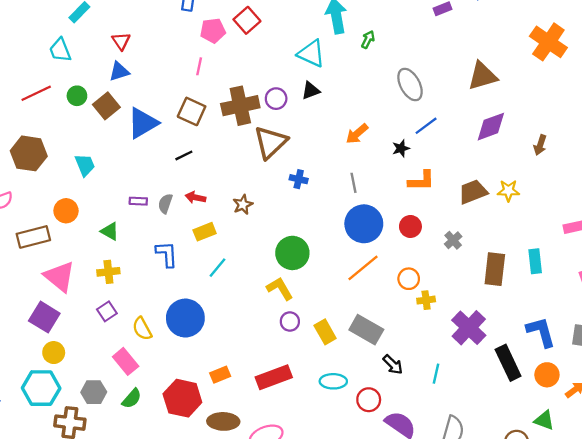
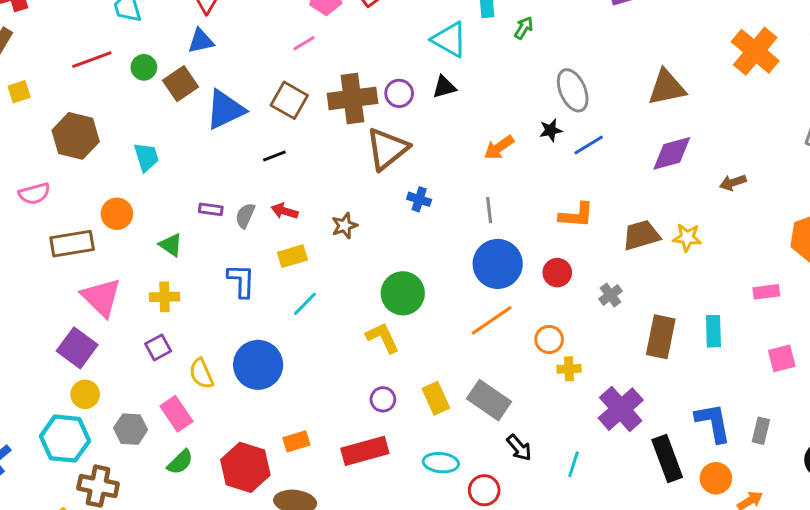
pink line: (199, 66) -> (304, 43), turned 42
brown arrow: (540, 145) -> (733, 183), turned 48
black star: (401, 148) -> (551, 130), moved
purple circle: (290, 322) -> (383, 399), moved
gray hexagon: (94, 392) -> (131, 429), moved

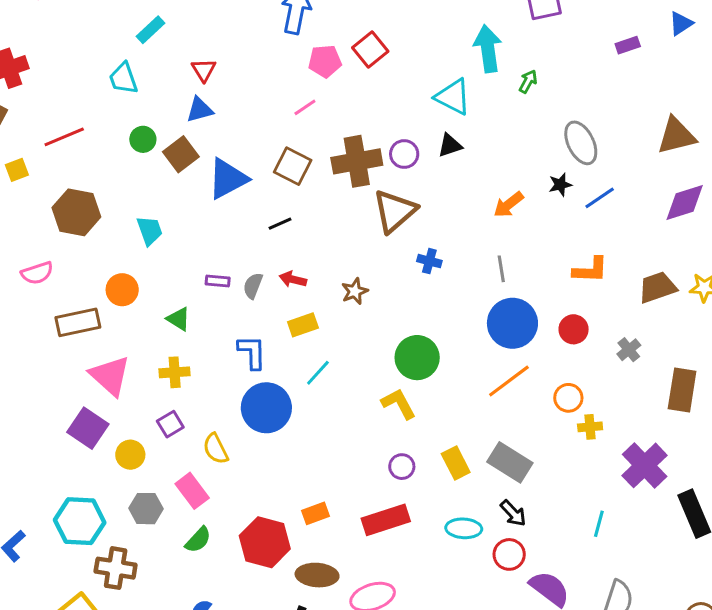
red line: (92, 60) -> (64, 137), moved
blue circle: (258, 365) -> (266, 408), moved
yellow circle: (85, 394) -> (130, 455), moved
black arrow: (519, 448) -> (513, 513), moved

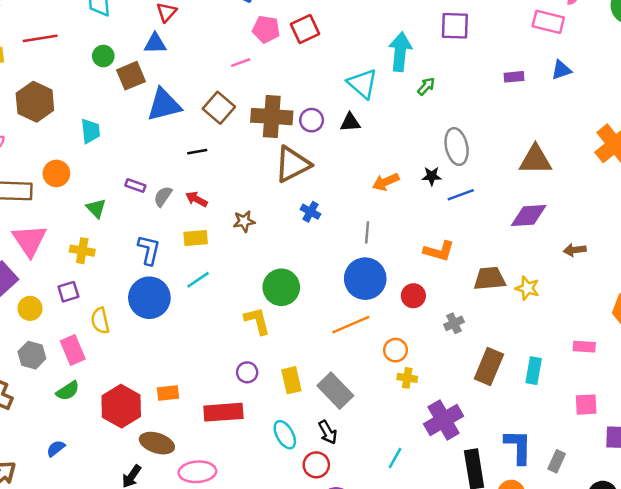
cyan ellipse: (464, 528) -> (285, 435), turned 44

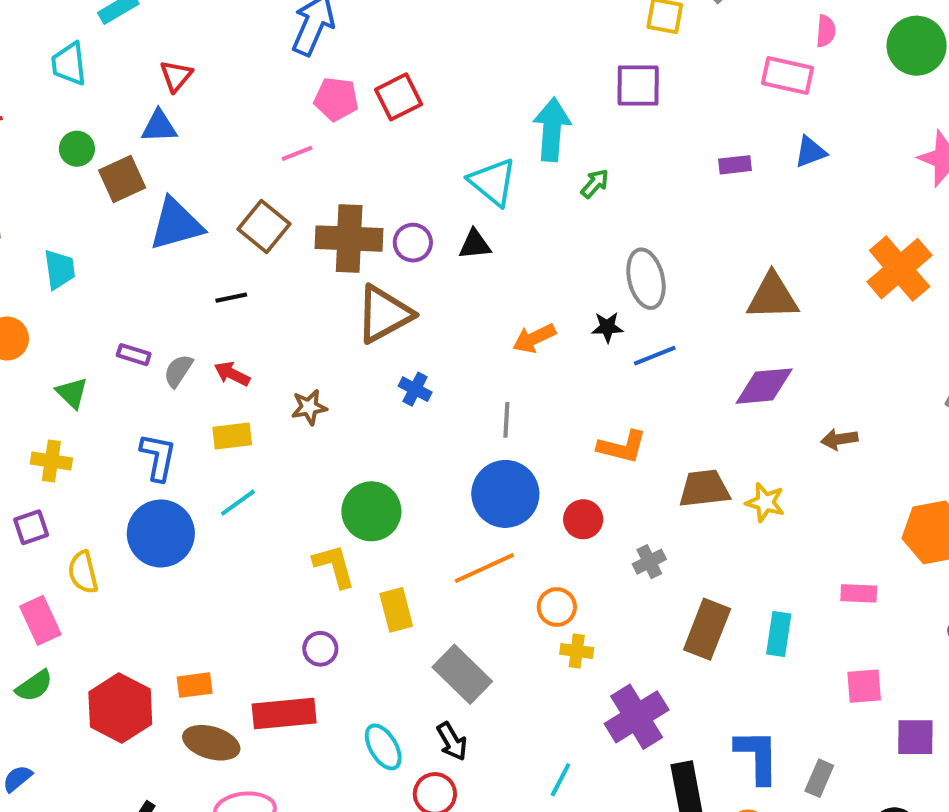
yellow rectangle: (291, 380) -> (396, 610), moved
brown ellipse: (157, 443) -> (211, 743), moved

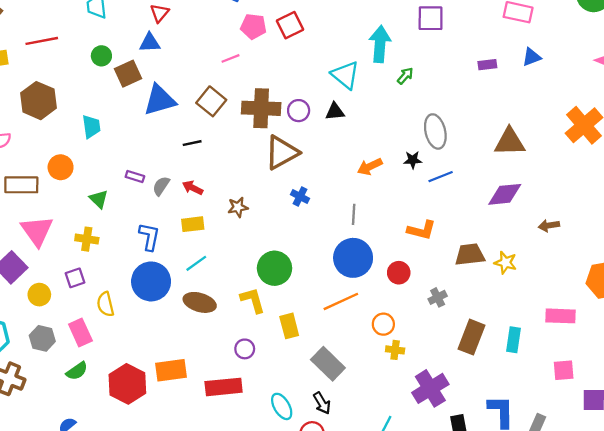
pink rectangle: (859, 593) -> (560, 316), size x1.4
orange rectangle: (195, 685) -> (171, 370), size x1.5
brown ellipse: (211, 743) -> (200, 302), moved

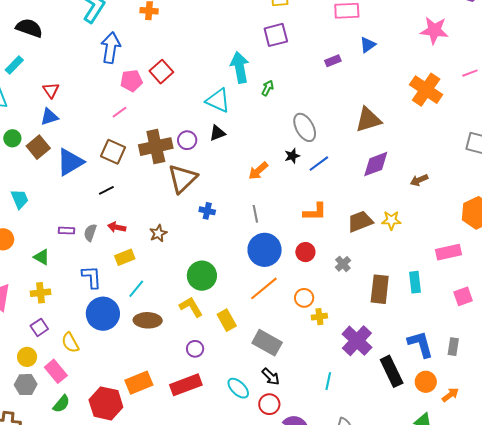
yellow circle: (39, 295) -> (27, 357), moved

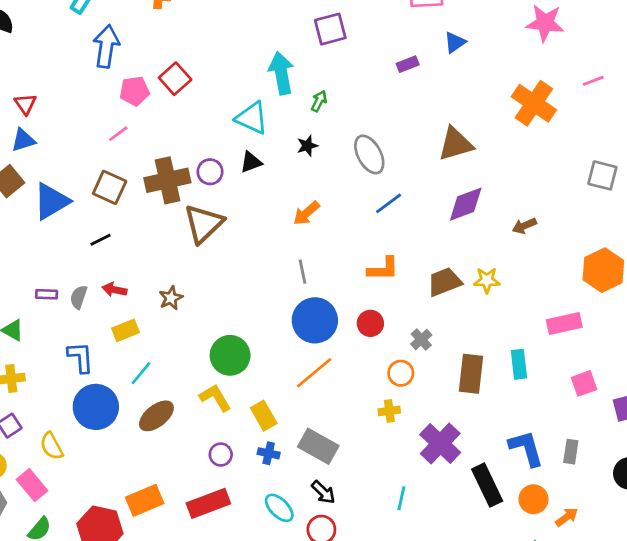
black star: (292, 156) -> (307, 146), moved
blue cross: (207, 211) -> (269, 453), moved
orange circle: (304, 298) -> (401, 373), moved
brown ellipse: (148, 320) -> (156, 416), turned -40

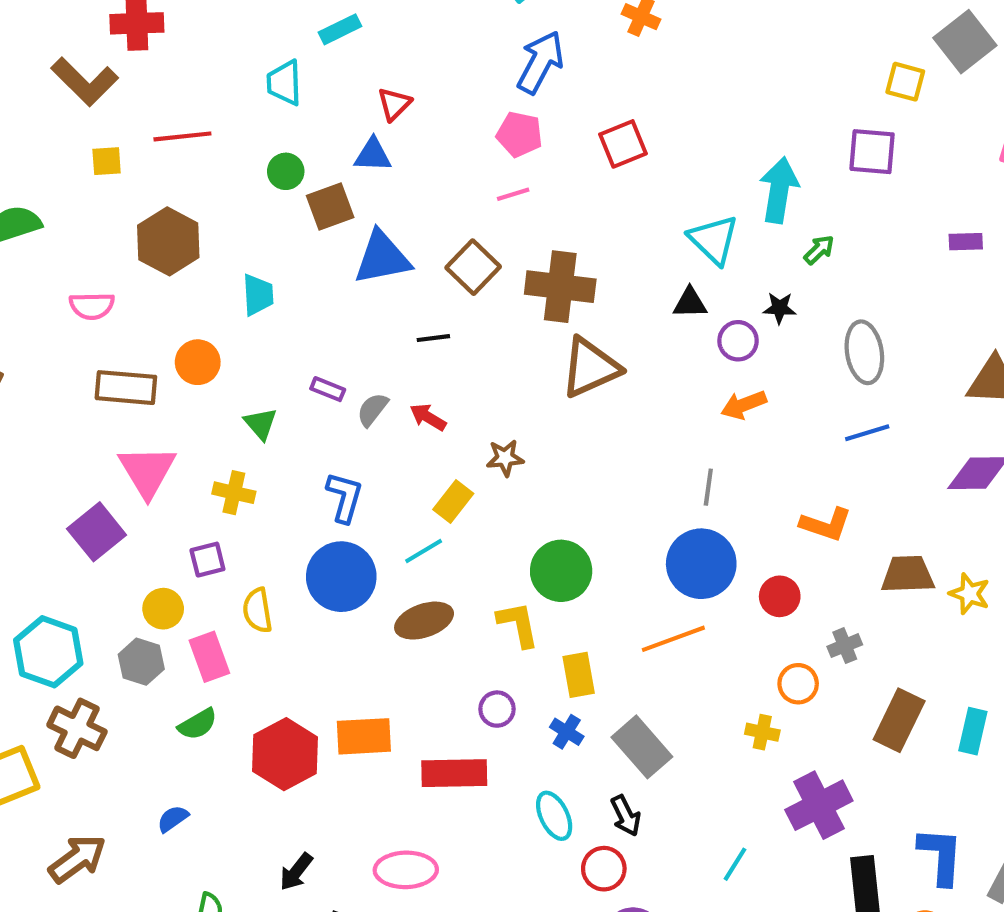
pink pentagon: (134, 91) -> (519, 134), moved
purple circle: (210, 172) -> (738, 341), moved
yellow rectangle: (125, 330) -> (453, 501), moved, turned -50

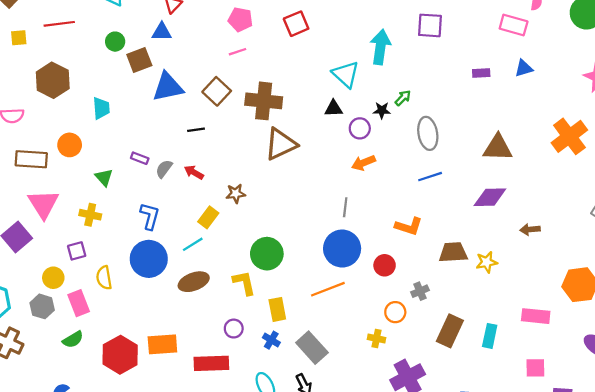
green arrow: (819, 250) -> (403, 98), moved
yellow star: (970, 594) -> (487, 262), turned -30

